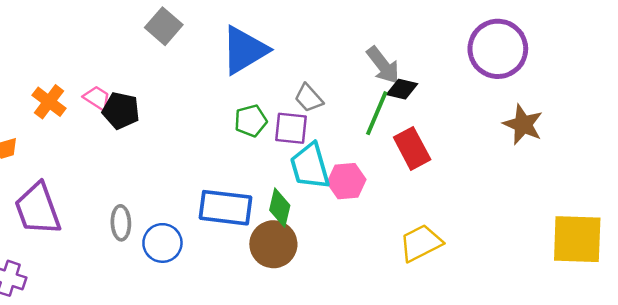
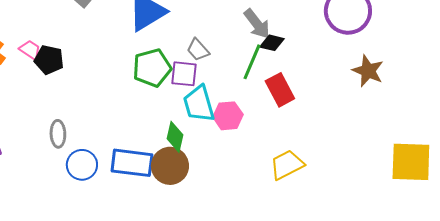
green pentagon: (251, 121) -> (152, 68), size x1.5
blue rectangle: (225, 208) -> (132, 163), moved
gray ellipse: (121, 223) -> (58, 134), moved

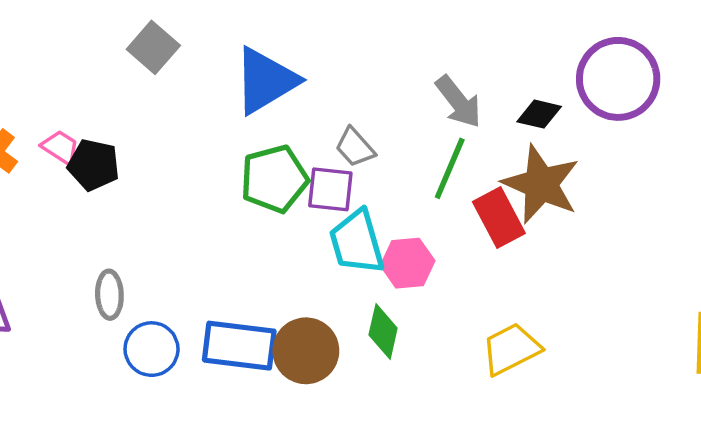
black diamond: (272, 43) -> (539, 114), moved
brown star: (368, 71) -> (541, 184), moved, size x1.4
green diamond: (175, 137) -> (383, 332), moved

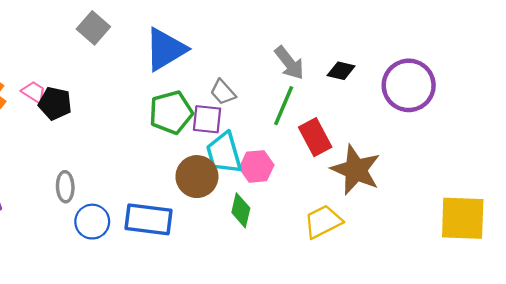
purple circle: (618, 79) -> (409, 85), moved
brown star: (541, 184) -> (356, 170), moved
brown circle: (306, 351) -> (197, 177), moved

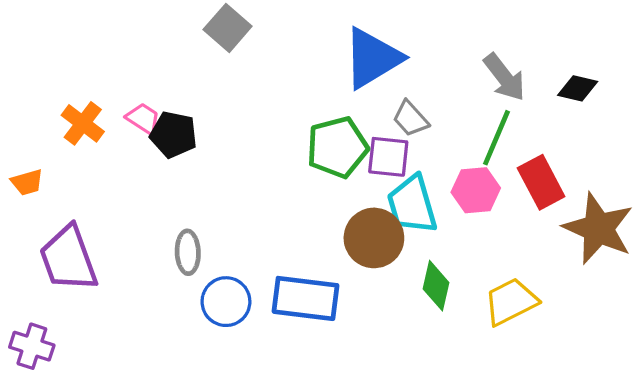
blue triangle: (165, 49) -> (372, 58), moved
pink hexagon: (257, 166) -> (476, 190), moved
yellow trapezoid: (323, 222) -> (511, 302), moved

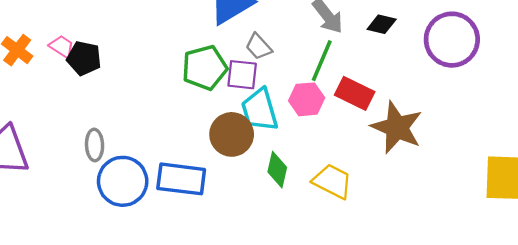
red rectangle: (541, 182) -> (355, 93), turned -36
blue circle: (226, 302) -> (123, 181), size x1.4
yellow trapezoid: (511, 302) -> (332, 181), turned 54

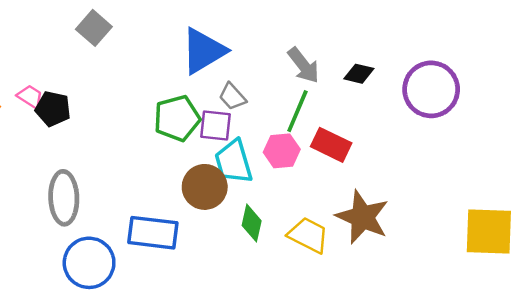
brown star: (397, 127) -> (362, 217), moved
gray ellipse: (95, 145) -> (64, 198), size x1.6
blue circle: (123, 181) -> (89, 263), moved

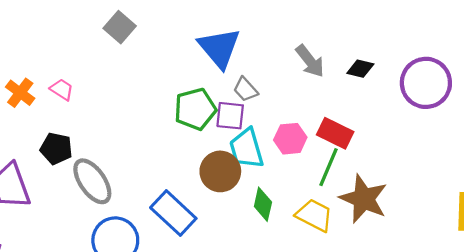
blue triangle: (203, 51) -> (219, 48), turned -39
black pentagon: (53, 109) -> (56, 148), moved
green line: (297, 111) -> (329, 167), moved
gray ellipse: (64, 198) -> (92, 181), turned -33
blue rectangle: (153, 233) -> (173, 213), turned 36

